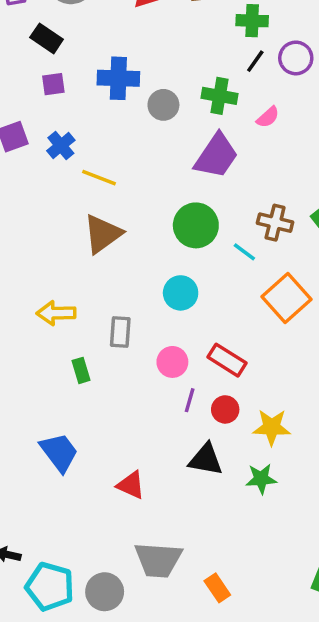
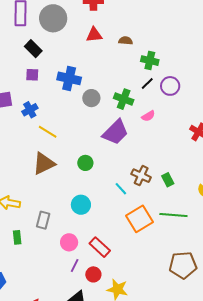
green circle: (196, 225) -> (85, 163), moved, size x0.6

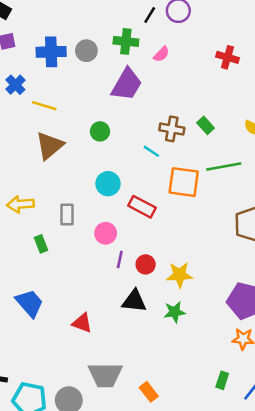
blue cross: (69, 78) -> (51, 52), moved
orange square: (139, 219) -> (184, 182), turned -36
red rectangle: (100, 247) -> (142, 207), moved

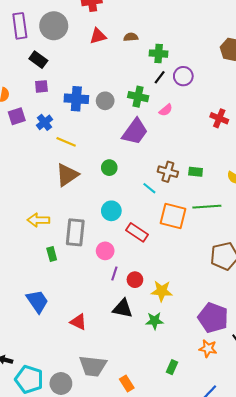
green rectangle: (206, 125) -> (196, 172), turned -48
gray rectangle: (67, 215) -> (75, 232), size x1.5
green rectangle: (222, 380) -> (172, 367), moved

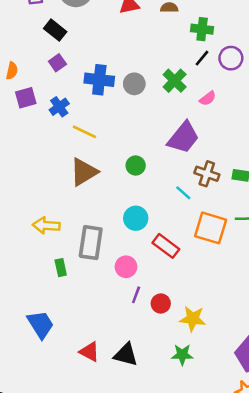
purple square: (41, 86) -> (57, 63), turned -32
green cross: (138, 97) -> (175, 81), turned 30
purple trapezoid: (135, 132) -> (183, 138), moved
black triangle: (123, 308) -> (126, 355), moved

